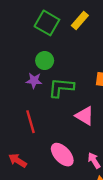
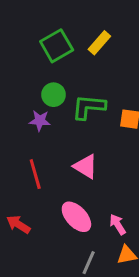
green square: (47, 23) -> (57, 46), turned 30
green L-shape: (61, 88) -> (89, 107), moved
pink triangle: (85, 116) -> (86, 166), moved

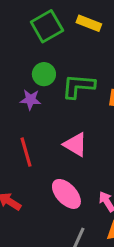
yellow rectangle: (99, 43) -> (89, 23), turned 70

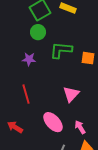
green circle: (44, 74) -> (38, 32), moved
pink triangle: (75, 145) -> (71, 94), moved, turned 42

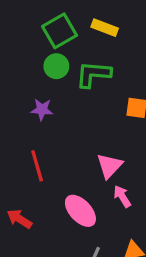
green L-shape: (61, 50) -> (93, 74), moved
pink arrow: (80, 127) -> (122, 196), moved

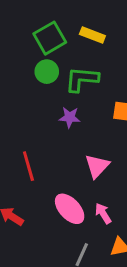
purple star: (42, 110) -> (70, 117), moved
pink arrow: (122, 196) -> (103, 213), moved

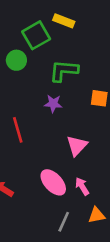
yellow rectangle: (92, 35) -> (64, 21), moved
green circle: (47, 72) -> (16, 60), moved
red line: (28, 166) -> (18, 130), moved

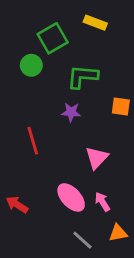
yellow rectangle: (64, 21) -> (95, 23), moved
gray line: (64, 222) -> (82, 240), turned -72

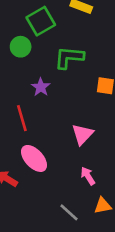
purple star: (71, 112) -> (41, 87), moved, turned 30
pink ellipse: (71, 197) -> (34, 158), moved

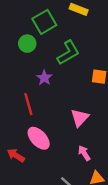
green L-shape: (69, 57) -> (68, 53), turned 145

